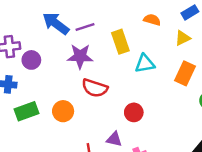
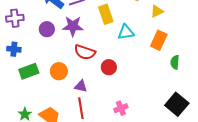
purple circle: (31, 60) -> (47, 29), moved
red circle: (134, 112) -> (109, 67), moved
purple triangle: (114, 139) -> (81, 86), moved

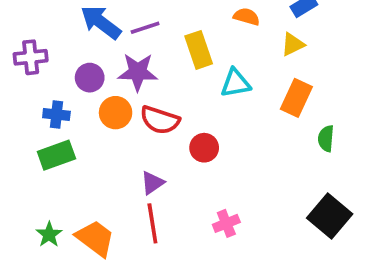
blue cross: (14, 49) -> (56, 114), moved
orange circle: (59, 71) -> (116, 113), moved
purple triangle: (81, 86) -> (152, 183), turned -48

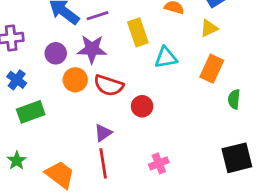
blue cross: (56, 114) -> (17, 80), moved, turned 30
black square: (330, 216) -> (237, 158), turned 36
green star: (49, 234) -> (17, 161), moved

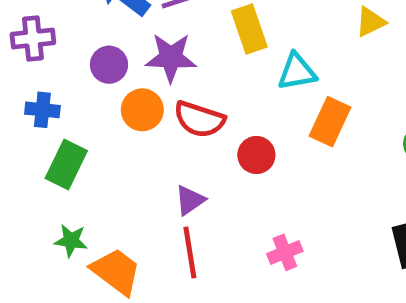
orange rectangle: (212, 69) -> (330, 122), moved
blue cross: (17, 80) -> (42, 110), turned -30
green rectangle: (31, 112) -> (66, 165), turned -44
green star: (17, 161) -> (71, 241), moved, turned -30

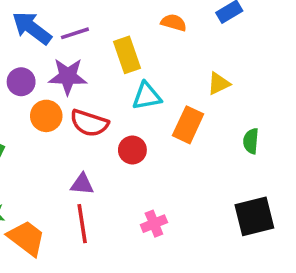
yellow triangle: (371, 22) -> (219, 84), moved
cyan triangle: (297, 72) -> (147, 96), moved
purple triangle: (190, 200) -> (82, 184), turned 40

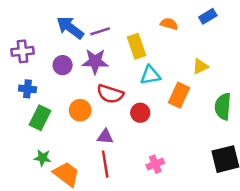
orange circle: (46, 116) -> (80, 110), moved
green semicircle: (251, 141) -> (223, 106), size x1.5

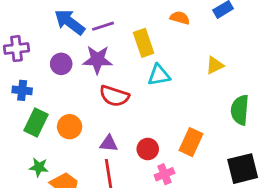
orange rectangle: (179, 95) -> (191, 142), moved
orange circle: (80, 110) -> (70, 127), moved
red circle: (140, 113) -> (148, 149), moved

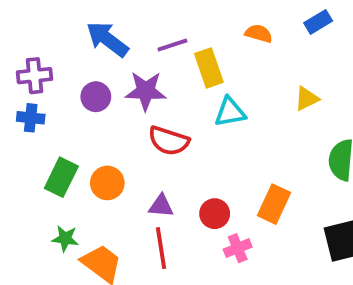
purple line: (103, 26) -> (172, 45), moved
blue cross: (22, 90) -> (31, 118), moved

